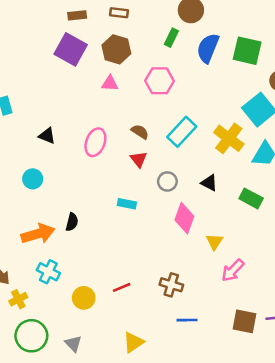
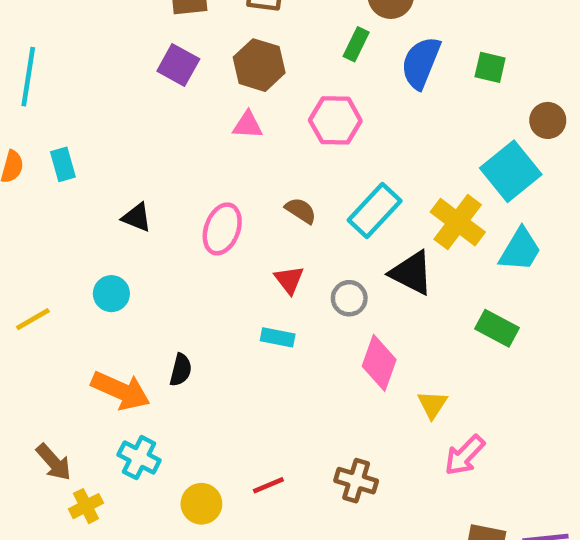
purple square: (71, 49) -> (178, 65), size x0.7
green square: (247, 51) -> (490, 67), size x0.6
red triangle: (139, 159) -> (289, 280), moved
black triangle: (209, 183) -> (412, 273), moved, size x1.5
orange arrow: (38, 234) -> (121, 391), turned 40

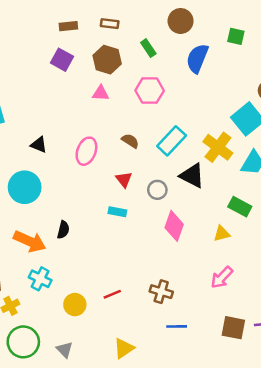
green rectangle: (356, 44) -> (148, 48), moved, turned -60
green square: (490, 67) -> (236, 36), moved
cyan circle: (111, 294) -> (25, 187), size x1.6
yellow triangle: (432, 404) -> (222, 234), moved, turned 42

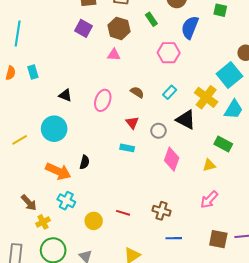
pink hexagon: (150, 91) -> (169, 53), moved
cyan rectangle: (172, 141) -> (170, 92), size x0.6
red line: (112, 294) -> (123, 213), turned 40

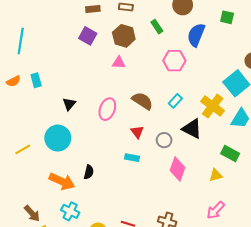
orange semicircle: (11, 73) -> (13, 81), turned 48
brown semicircle: (137, 92) -> (142, 101), size x1.5
black triangle: (65, 95) -> (69, 104), turned 48

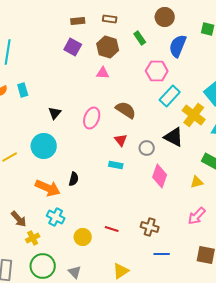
cyan rectangle: (175, 101) -> (170, 96), moved, size x1.5

